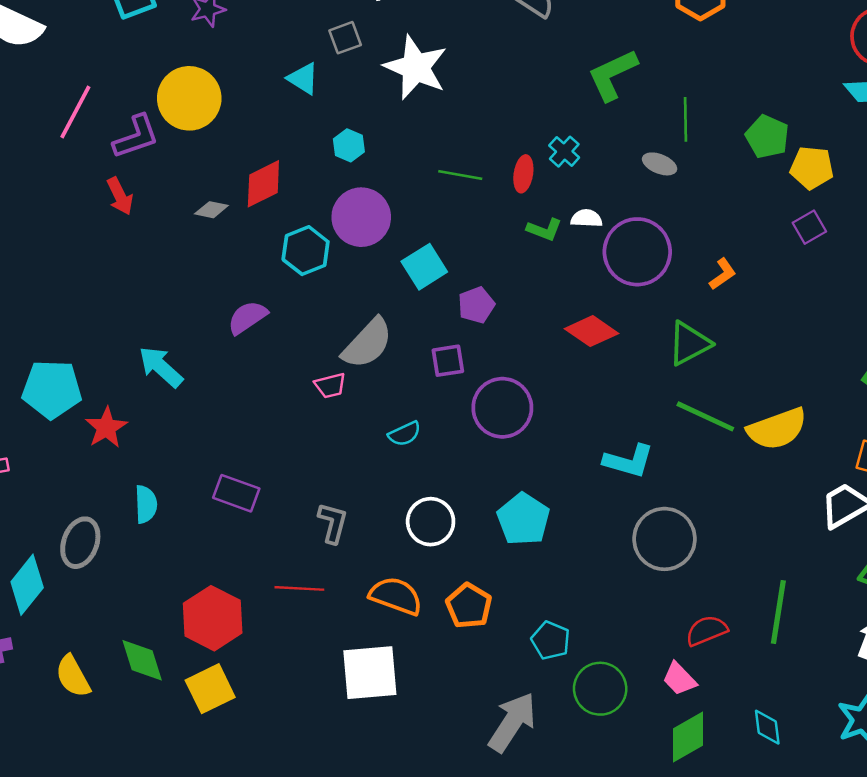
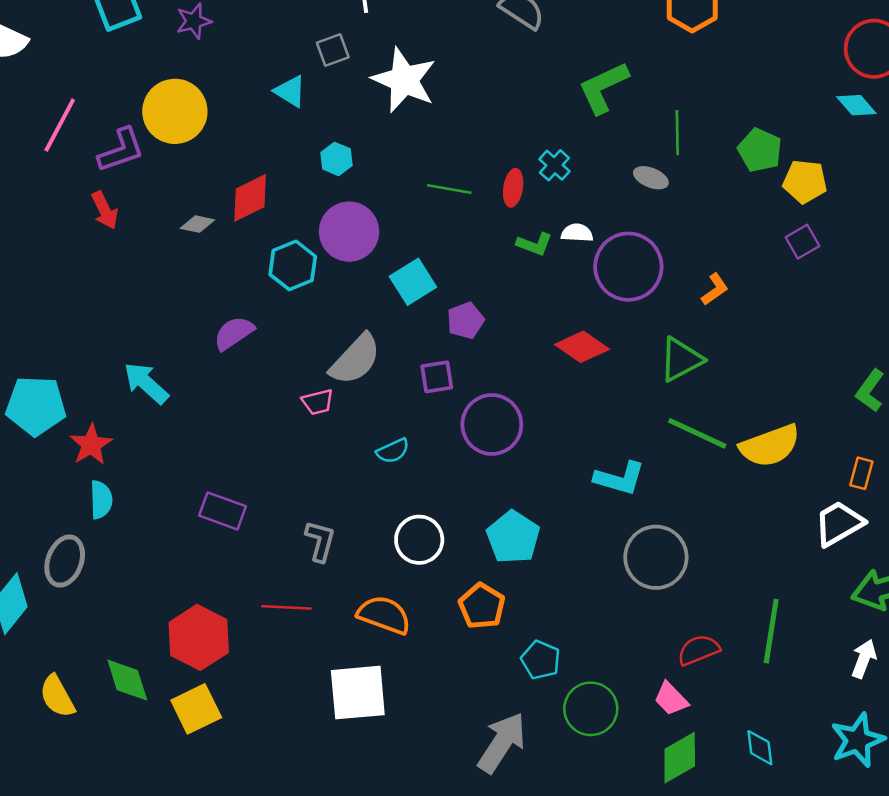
cyan semicircle: (146, 504) -> (101, 500), moved
orange pentagon: (469, 606) -> (482, 606), moved

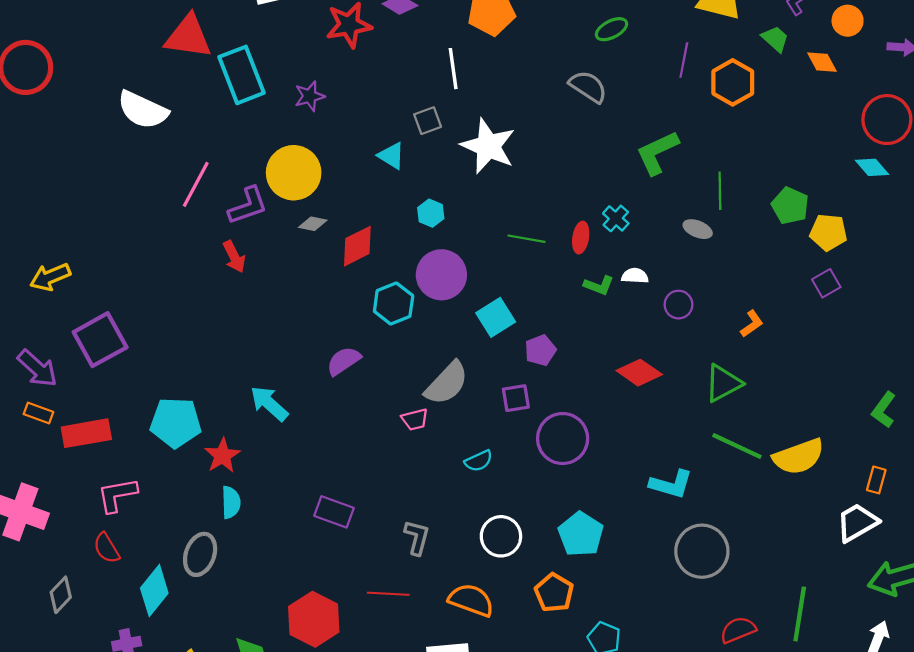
gray diamond: (197, 224) -> (313, 224), moved
purple circle: (628, 267) -> (678, 305), size x0.5

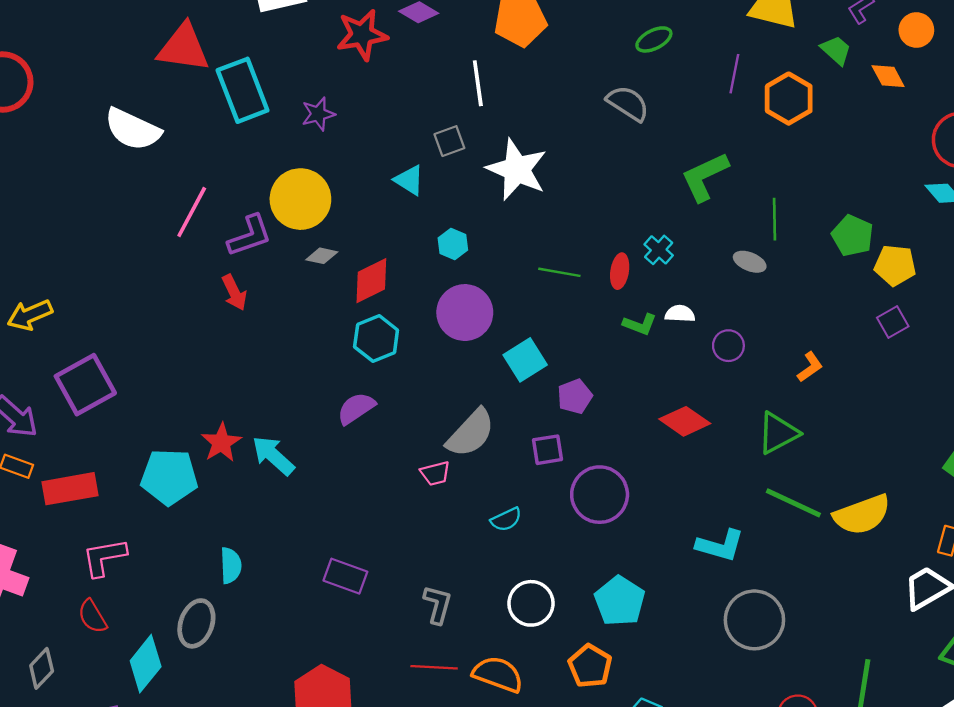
cyan hexagon: (394, 303) -> (376, 339), moved
red star: (222, 456) -> (221, 443), moved
red line: (388, 594) -> (434, 667), moved

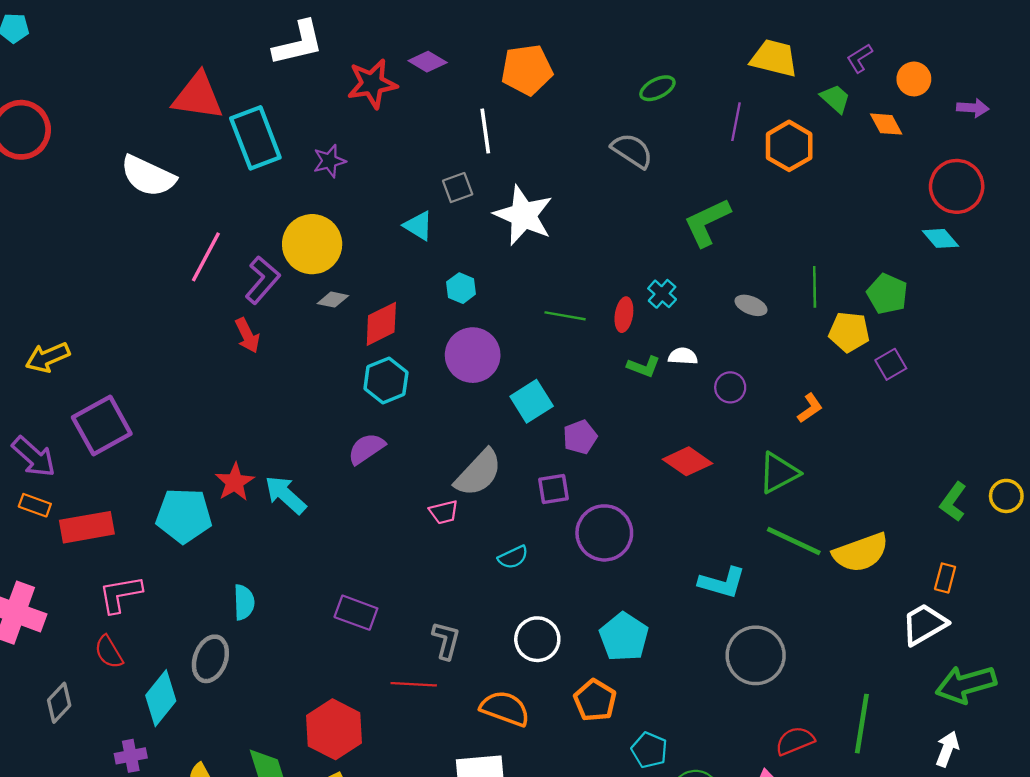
green line: (775, 219) -> (815, 287), moved
purple L-shape: (250, 236) -> (262, 280), turned -30
green pentagon: (853, 236) -> (887, 294), moved
yellow pentagon: (895, 265) -> (849, 332), moved
red line: (434, 667) -> (414, 684), moved

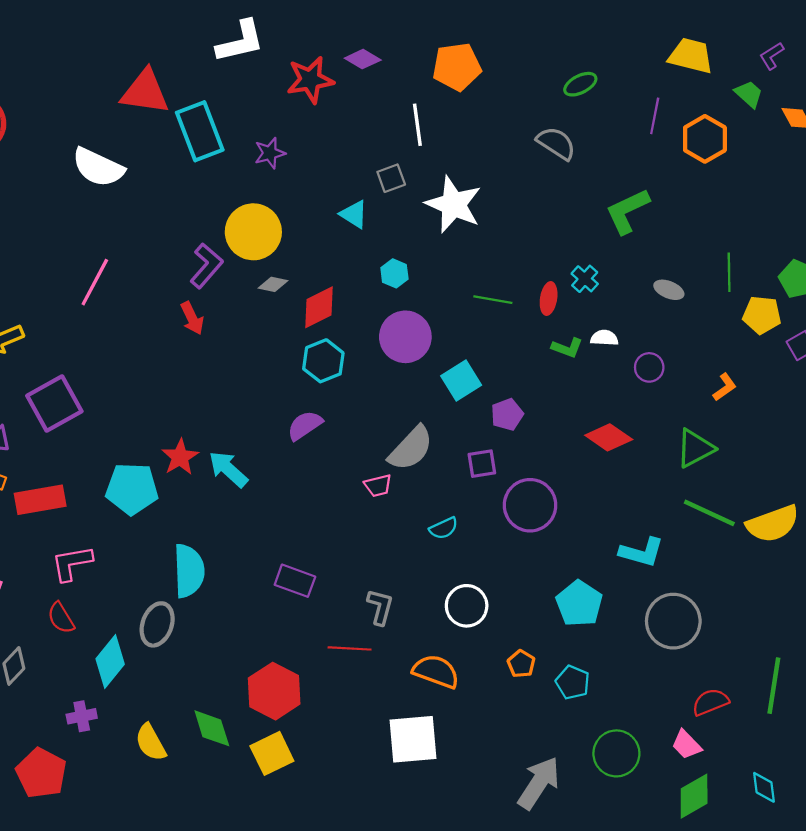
pink line: (206, 257) -> (95, 282), moved
cyan semicircle: (244, 602) -> (189, 571), size x1.6
cyan pentagon: (624, 637) -> (579, 604), moved
orange pentagon: (595, 700) -> (521, 664), size x0.7
cyan pentagon: (649, 750) -> (573, 682), moved

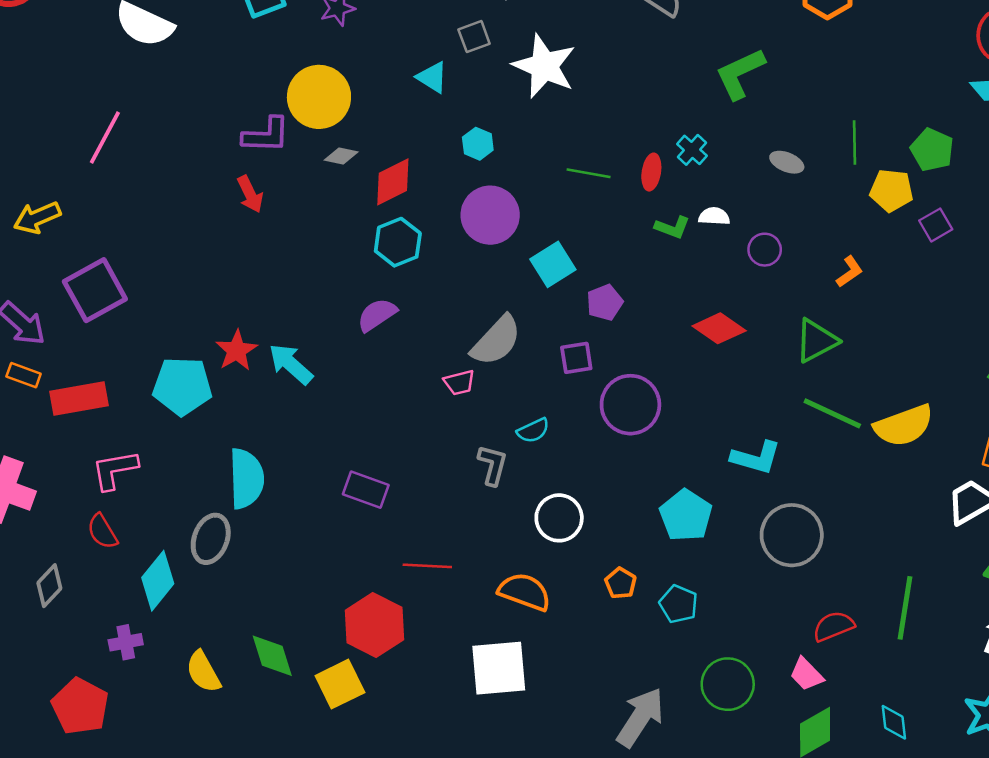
purple L-shape: (206, 266) -> (266, 135), turned 51
pink line: (95, 282) -> (105, 138), moved
gray L-shape: (380, 607) -> (493, 465), moved
red hexagon: (274, 691) -> (374, 625), moved

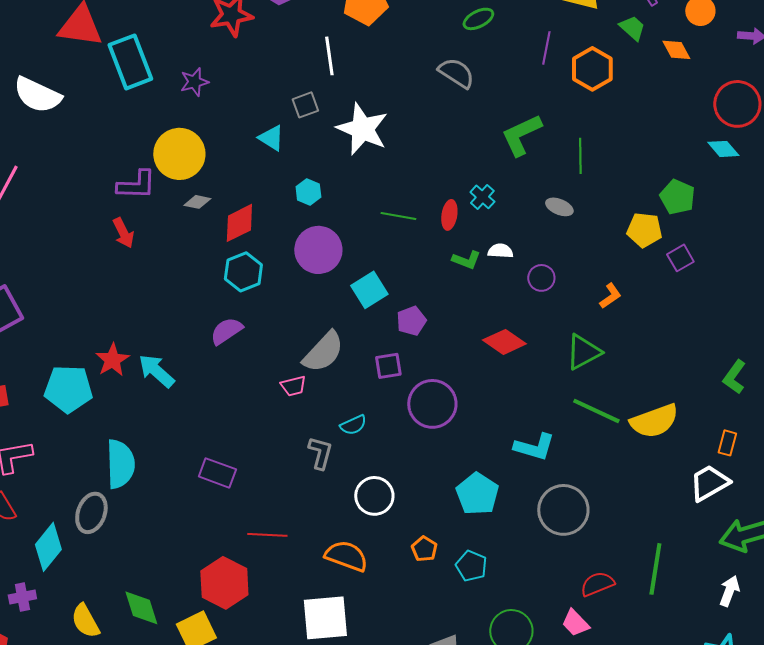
green line: (854, 142) -> (580, 156), moved

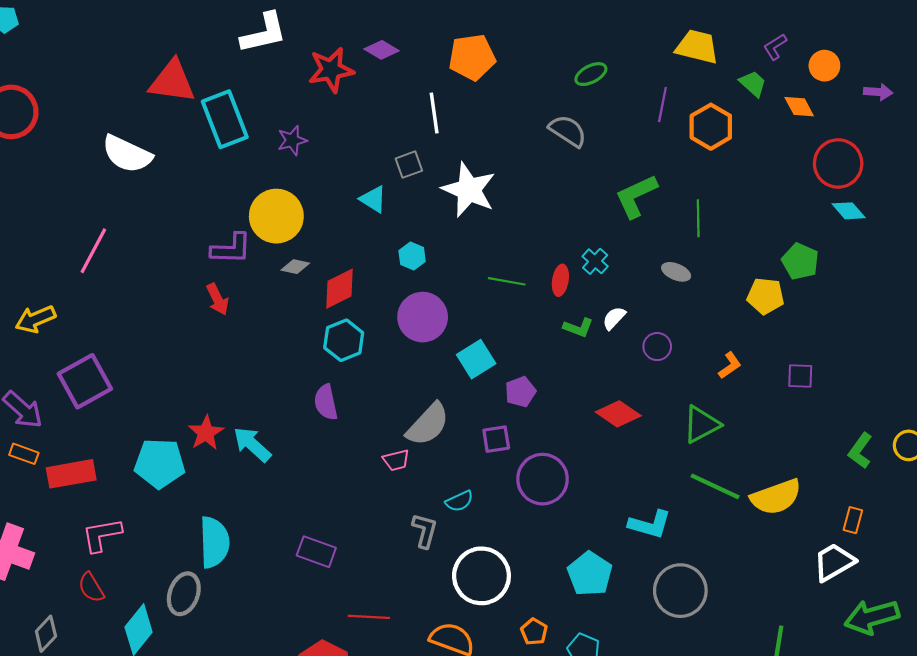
red circle: (737, 104) -> (838, 163), moved
white semicircle: (500, 251) -> (614, 318), turned -50
purple square: (680, 258) -> (800, 376), moved, turned 32
purple semicircle: (226, 331) -> (326, 402), turned -68
white circle: (374, 496) -> (481, 576), size x1.4

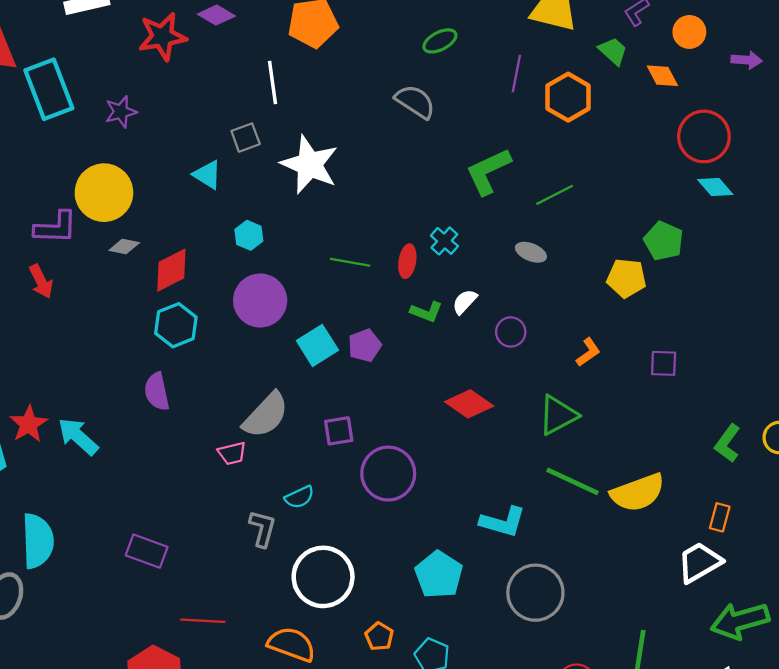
green line: (698, 218) -> (555, 195), turned 64
purple pentagon: (520, 392) -> (365, 345), moved

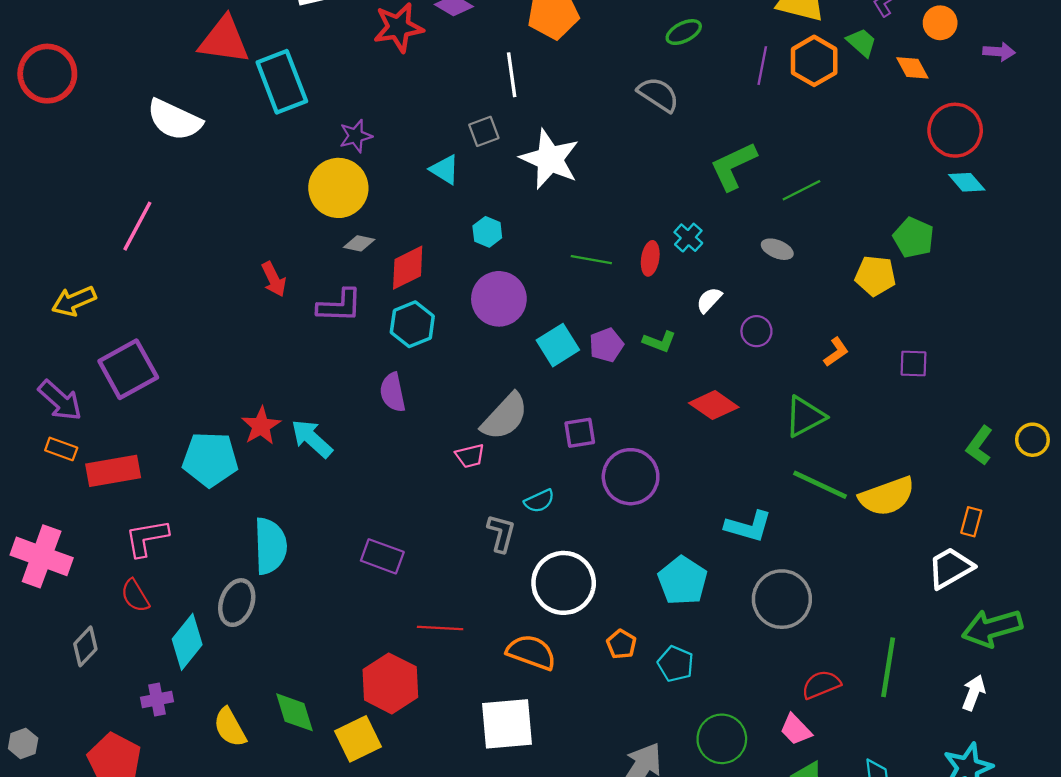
orange hexagon: (568, 97) -> (814, 61), moved
purple star: (121, 112) -> (356, 136), moved
purple L-shape: (56, 227) -> (340, 306), moved
green L-shape: (426, 312) -> (659, 342), moved

